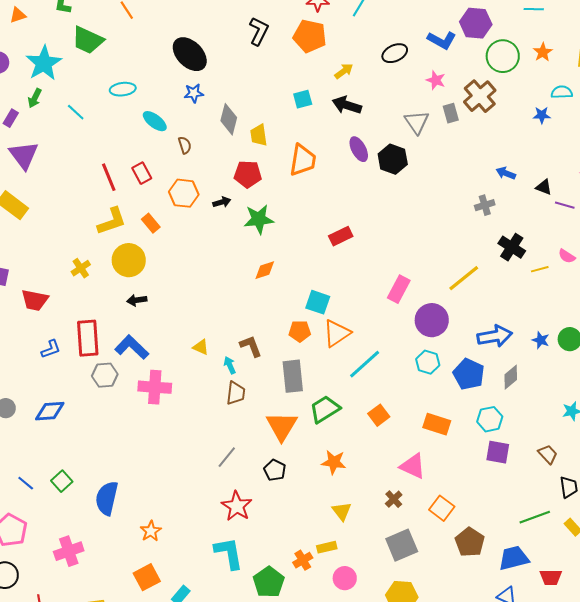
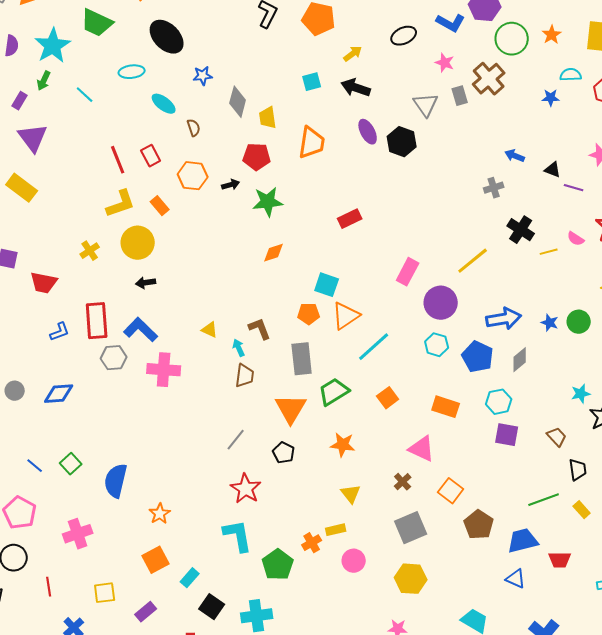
black ellipse: (190, 54) -> (167, 37), moved

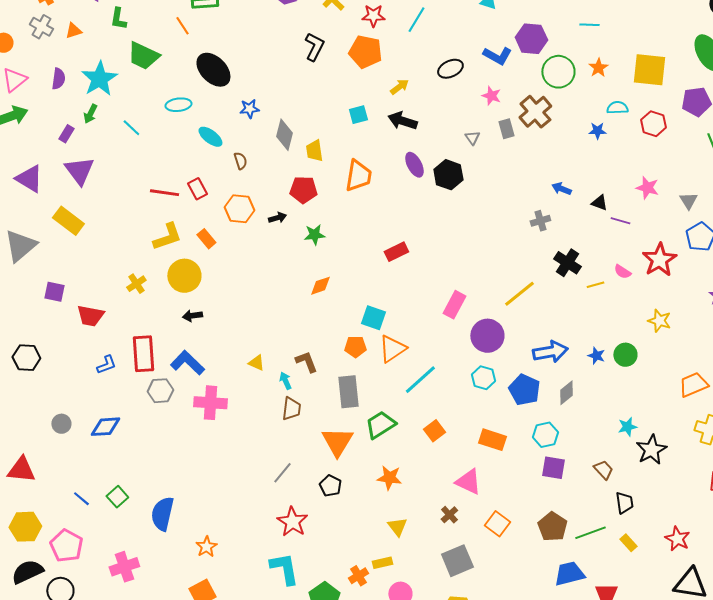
gray triangle: (426, 105) -> (472, 138), size x0.6
red line: (118, 160) -> (164, 193), turned -60
green star: (268, 202) -> (314, 235), size x0.7
brown pentagon: (479, 525) -> (552, 527), moved

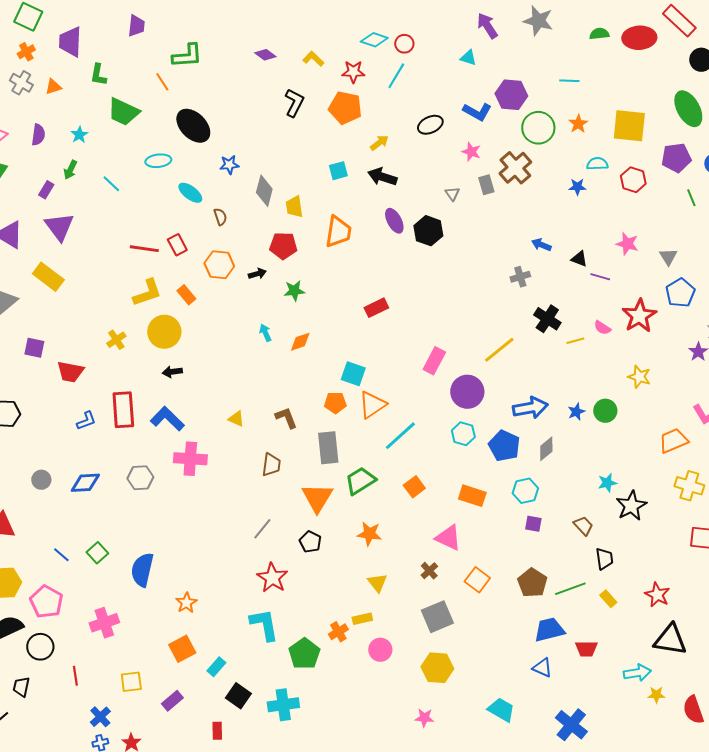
cyan star: (99, 79) -> (79, 135), size x0.5
blue star: (596, 356) -> (576, 412), turned 30
cyan arrow: (285, 381) -> (265, 333), moved
gray hexagon: (160, 391) -> (140, 478), moved
purple square: (553, 468) -> (533, 524), size x0.7

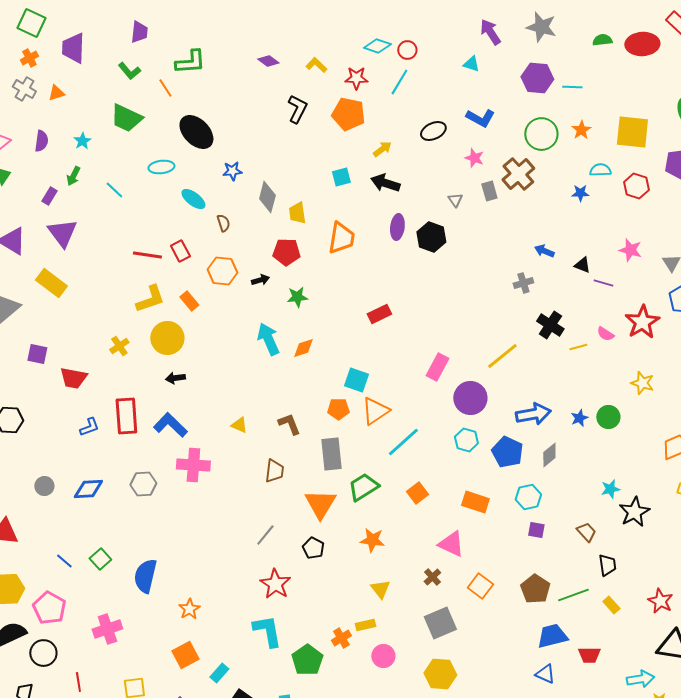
green L-shape: (98, 75) -> (129, 71), moved, turned -50
purple hexagon: (511, 95) -> (537, 78), moved
purple ellipse: (394, 221) -> (397, 227), turned 35
cyan arrow: (265, 333) -> (268, 339), size x1.8

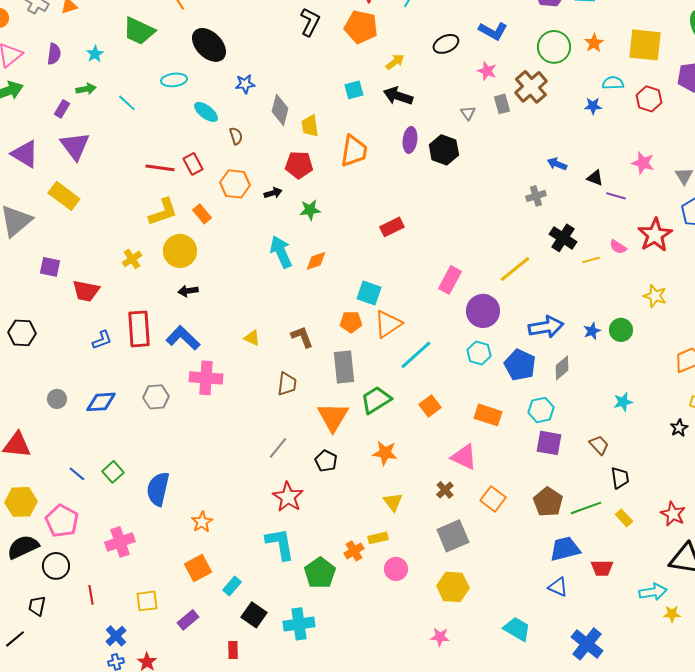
green arrow: (73, 176) -> (86, 89), turned -126
black star: (634, 512) -> (679, 428), moved, size x0.6
purple square: (536, 530) -> (549, 443), size x1.5

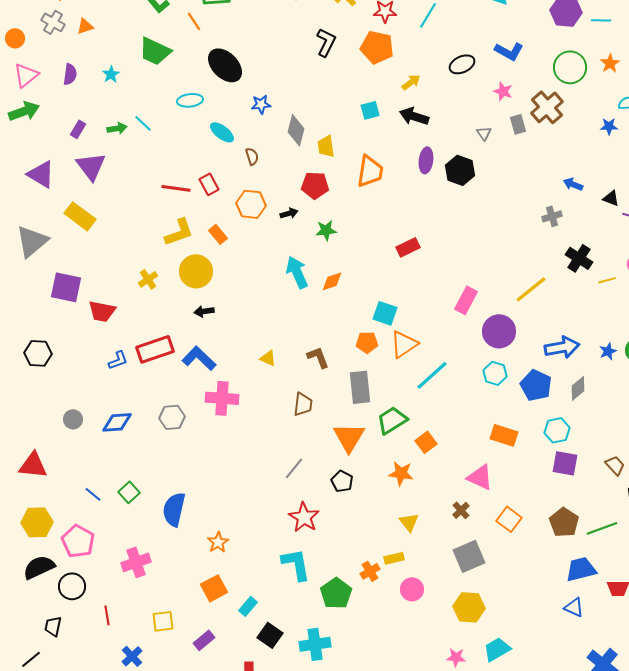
green arrow: (86, 89) -> (117, 128), moved
purple square: (50, 267) -> (66, 287), size x1.5
red rectangle: (139, 329) -> (155, 349), turned 75
orange square: (430, 406) -> (426, 442), moved
cyan trapezoid: (517, 629) -> (497, 649), moved, turned -60

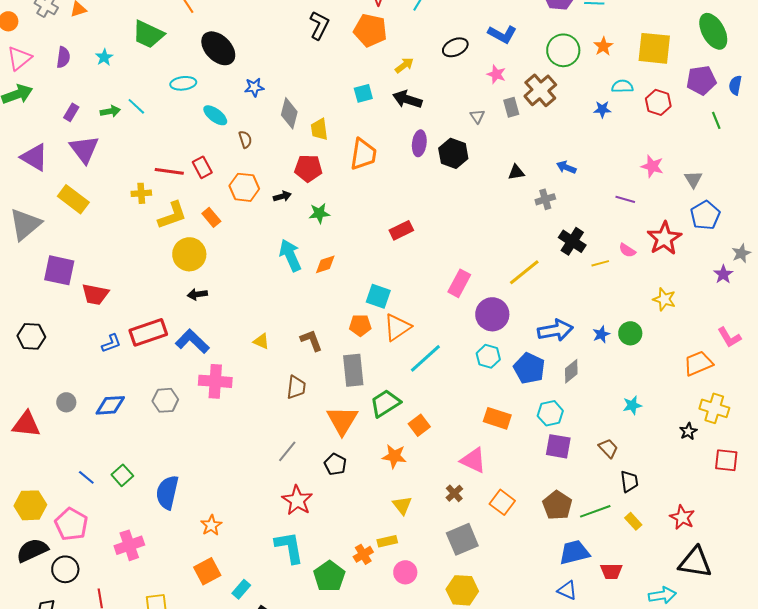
black triangle: (611, 198) -> (516, 172), moved, turned -30
yellow cross: (148, 279) -> (141, 193), moved, turned 30
red triangle: (33, 465) -> (26, 424), moved

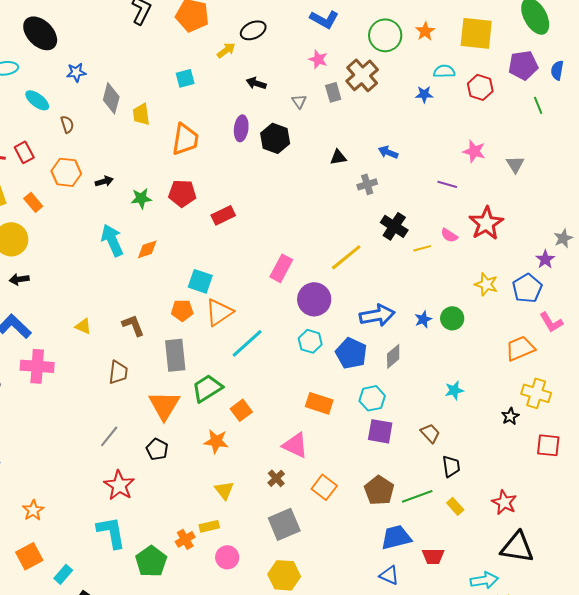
black ellipse: (455, 47) -> (253, 30), moved
black arrow: (407, 99) -> (256, 83), moved, size x0.7
red pentagon: (308, 168) -> (182, 193), moved
blue pentagon: (705, 215) -> (527, 288), moved

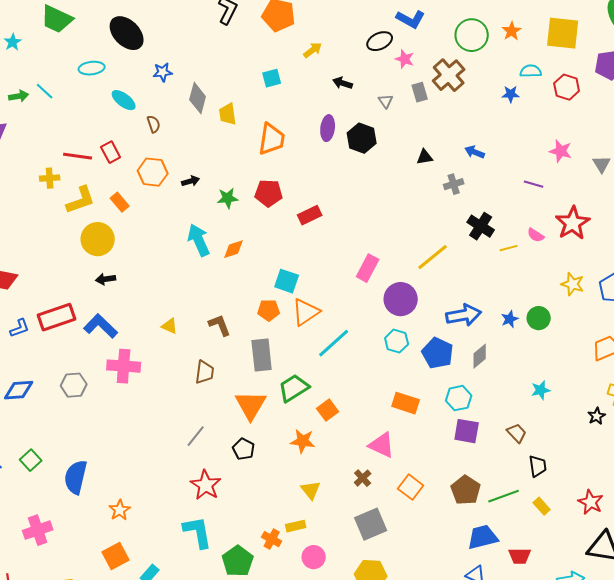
black ellipse: (253, 30) -> (380, 41), moved
orange cross: (185, 539) -> (272, 539), turned -30

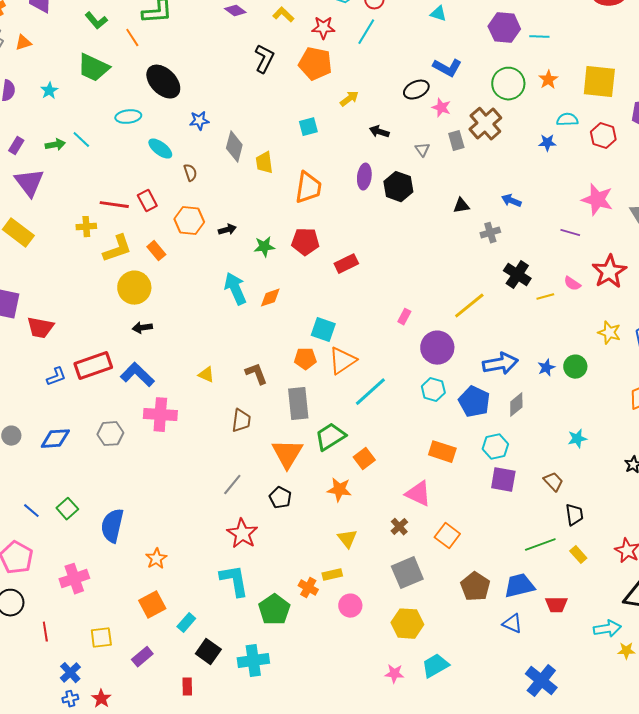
pink star: (561, 151) -> (597, 200), size x1.4
pink rectangle: (368, 268) -> (404, 317), size x0.6
brown pentagon: (466, 490) -> (475, 587), moved

